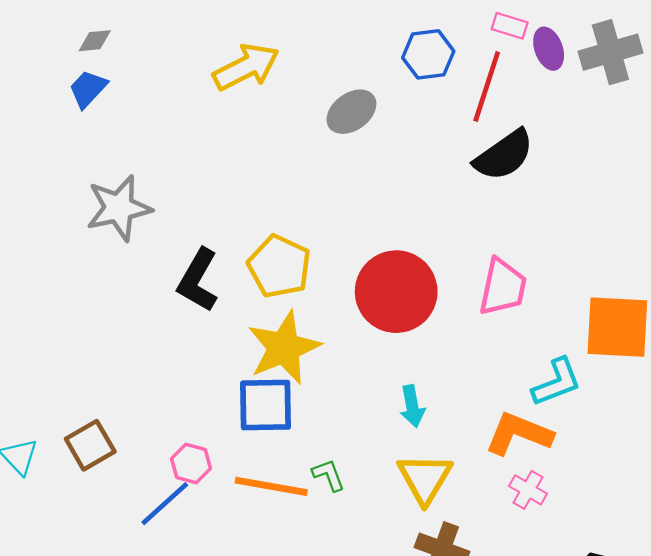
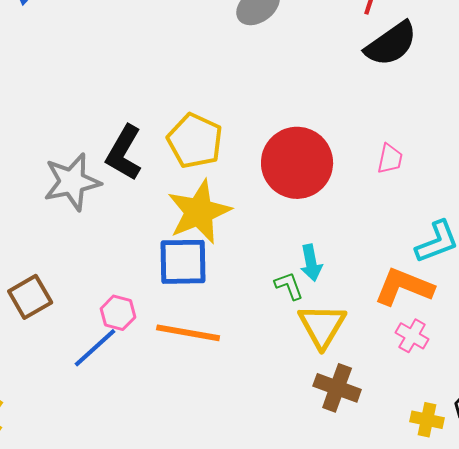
gray star: (119, 208) -> (72, 182), moved
pink trapezoid: (503, 287) -> (390, 159), size x0.6
green L-shape: (329, 475) -> (289, 286), moved

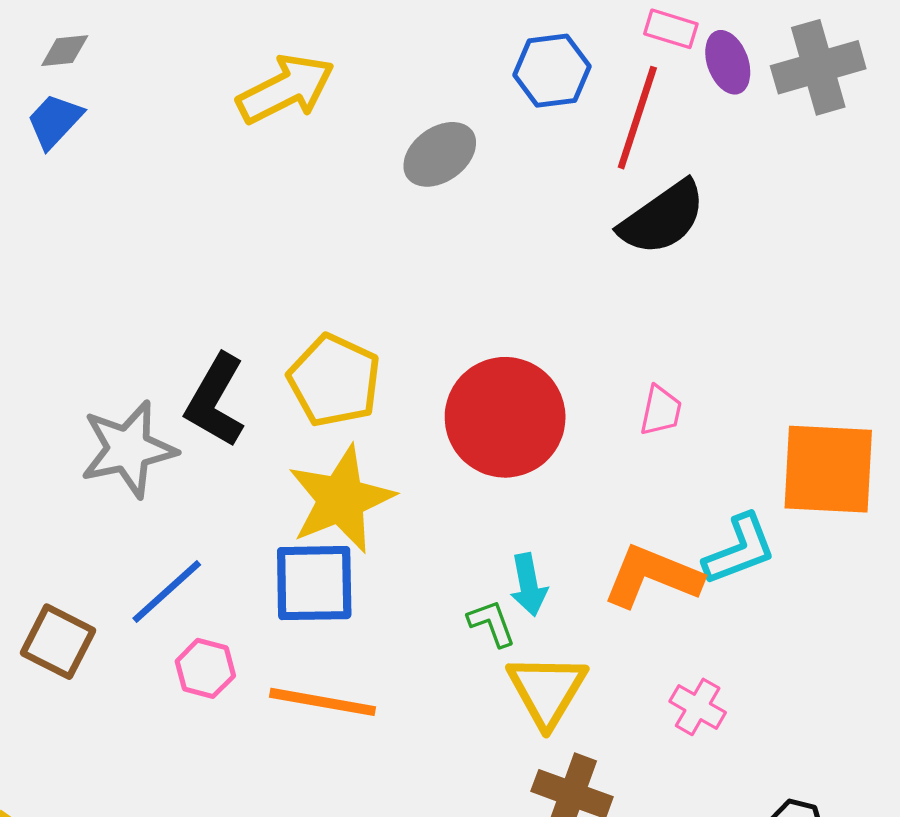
orange L-shape: (404, 287) -> (652, 576), moved
brown square: (30, 297) -> (58, 642), turned -33
blue line: (95, 348) -> (167, 591), moved

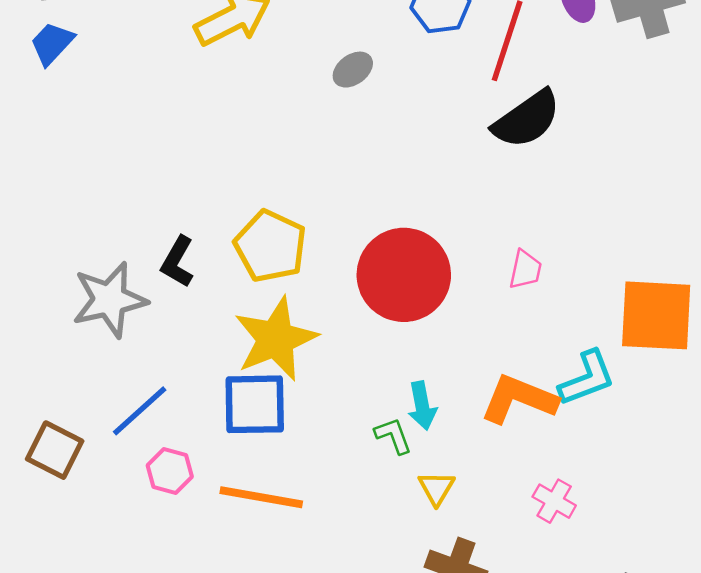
gray ellipse: (440, 154) -> (353, 70), size x0.7
black L-shape: (215, 401) -> (178, 262), size x0.7
yellow triangle: (547, 690) -> (436, 488), size x0.6

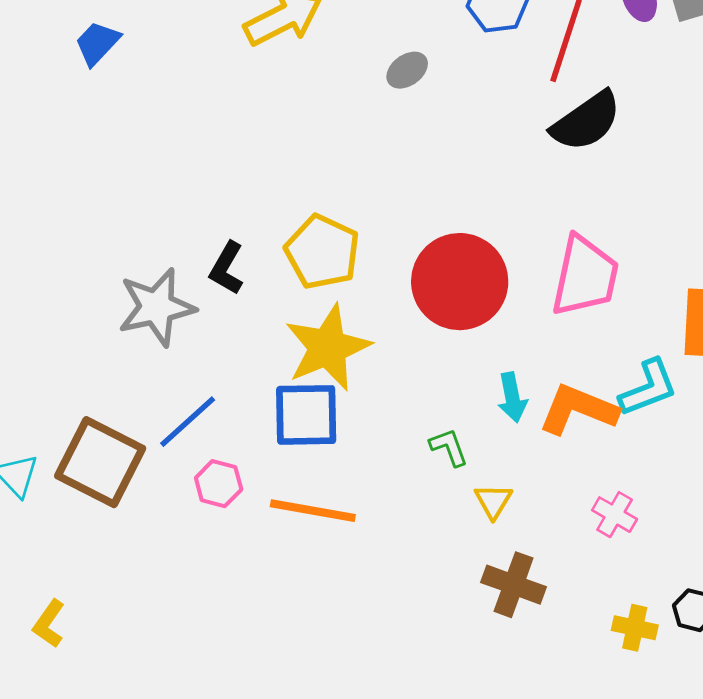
pink trapezoid: (525, 270) -> (585, 276), size x2.0
cyan arrow: (422, 406) -> (512, 397), moved
brown square: (55, 450) -> (100, 462), size x1.5

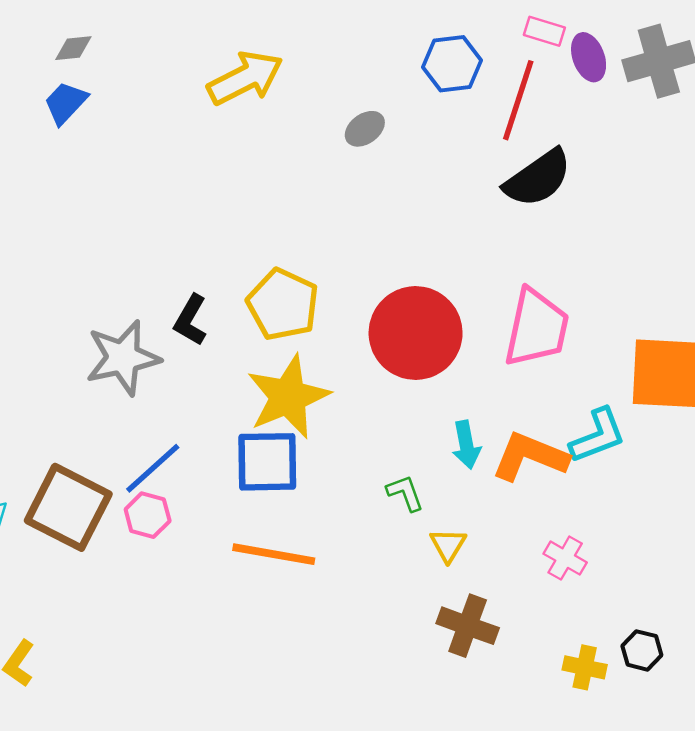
pink hexagon: (219, 484) -> (148, 515), moved

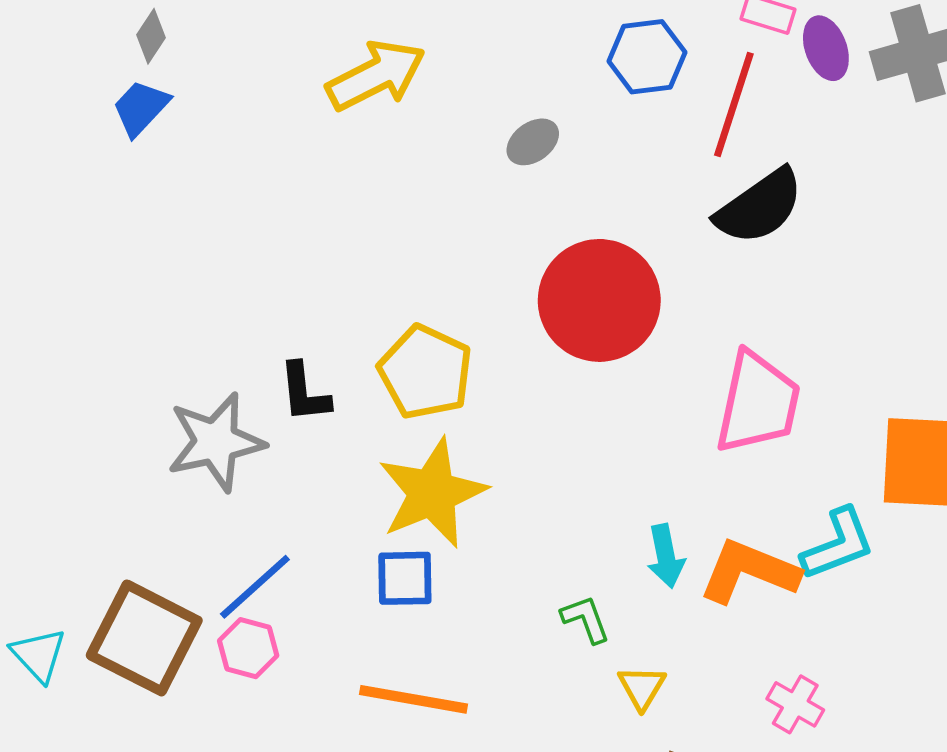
gray diamond: (73, 48) -> (151, 36), turned -51
black L-shape: (191, 320) -> (304, 392), turned -36
red circle: (416, 333) -> (599, 300), moved
blue square: (267, 462) -> (405, 578), size x0.7

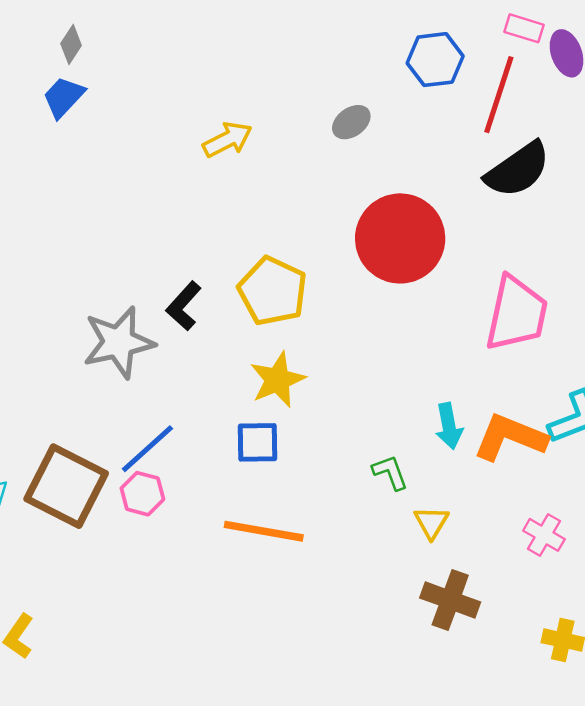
yellow arrow: (376, 75) -> (227, 140), moved, size x0.7
black L-shape: (304, 392) -> (184, 306), turned 48
yellow star: (432, 493) -> (278, 380), size x0.7

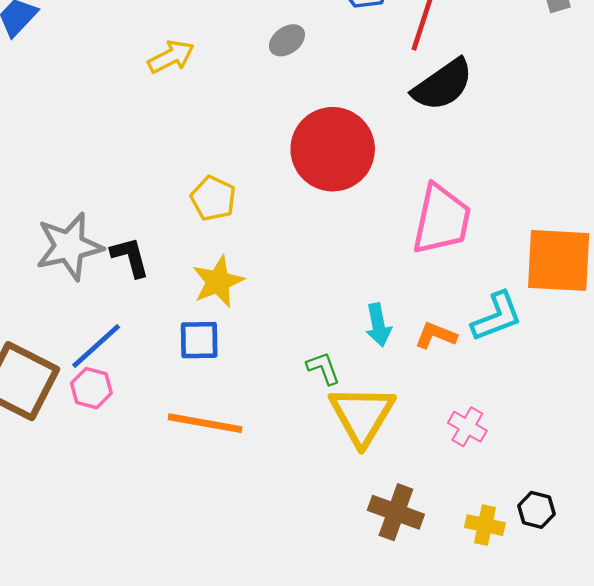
yellow pentagon: (273, 291) -> (213, 198), size x0.7
black L-shape: (184, 306) -> (130, 257), moved, turned 123
orange L-shape: (510, 437) -> (436, 335), size x0.6
yellow triangle: (431, 522) -> (362, 415), size x2.0
brown cross: (450, 600) -> (396, 512), moved

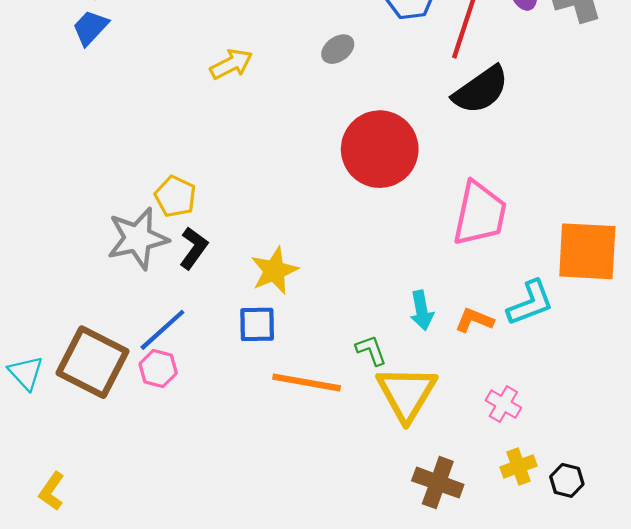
yellow pentagon: (213, 198) -> (175, 196), moved
black L-shape: (130, 257) -> (194, 248), turned 51
orange line: (205, 423) -> (307, 383), moved
yellow cross: (485, 525) -> (518, 466), moved, turned -32

